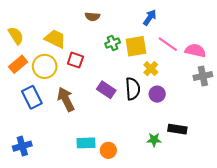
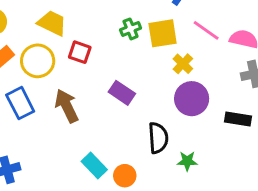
black semicircle: (133, 89) -> (158, 138), moved
purple circle: (157, 94) -> (192, 99), size x1.5
black rectangle: (177, 129) -> (238, 119), moved
cyan rectangle: (86, 143) -> (94, 165), turned 48

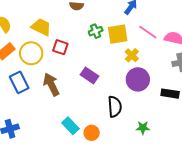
green star: (187, 161) -> (143, 128), moved

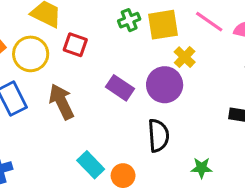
purple circle: (138, 79) -> (165, 85), moved

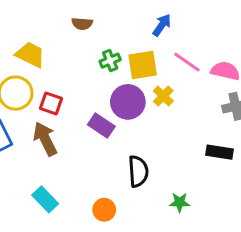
red square: (75, 45) -> (51, 103), moved
purple circle: (165, 85) -> (128, 102), moved
cyan rectangle: (91, 165) -> (45, 199), moved

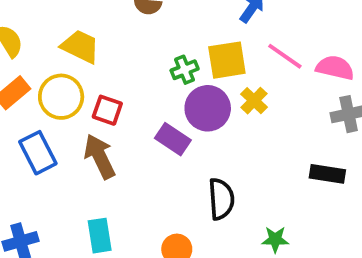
green cross: (110, 61) -> (185, 70), moved
cyan rectangle: (45, 199) -> (100, 236), turned 35

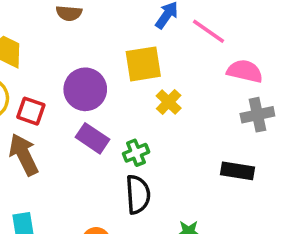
pink line: (285, 56) -> (208, 31), moved
green cross: (185, 70) -> (136, 153), moved
purple circle: (208, 108) -> (85, 89), moved

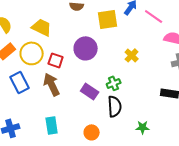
yellow square: (143, 64) -> (108, 19), moved
purple rectangle: (92, 138) -> (90, 91), moved

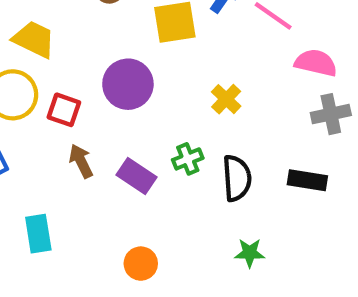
brown arrow: (52, 84) -> (81, 161), moved, size x0.7
black semicircle: (115, 106) -> (237, 178), moved
cyan rectangle: (52, 125) -> (38, 234), moved

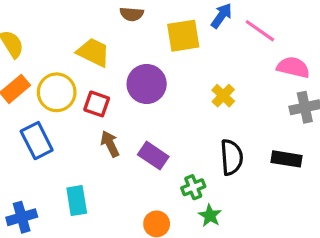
yellow trapezoid: (34, 39) -> (93, 52), moved
green cross: (188, 159) -> (193, 187), moved
green star: (250, 253) -> (210, 216), moved, turned 30

